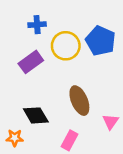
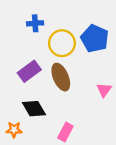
purple rectangle: (31, 62) -> (29, 71), moved
brown ellipse: (79, 101) -> (61, 77), moved
pink triangle: (111, 122) -> (104, 90), moved

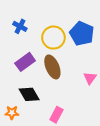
blue cross: (35, 23) -> (20, 26), moved, turned 32

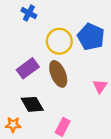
blue cross: (20, 26) -> (29, 13), moved

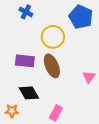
blue pentagon: (91, 37) -> (81, 17), moved
purple rectangle: (28, 68) -> (25, 61), turned 42

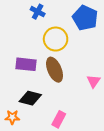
blue cross: (26, 12) -> (38, 12), moved
black diamond: (29, 93) -> (30, 98), turned -45

